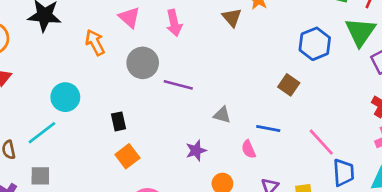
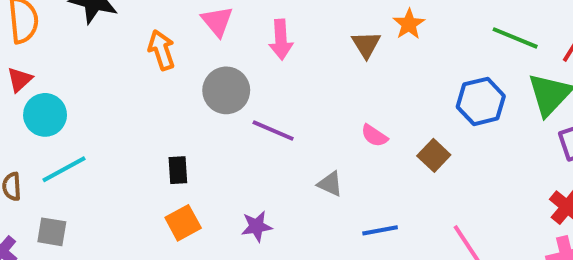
cyan circle: (65, 97) -> (45, 115), moved
blue line: (268, 129) -> (380, 230), moved, turned -30
pink semicircle: (249, 149) -> (374, 136), moved, turned -42
purple star: (196, 151) -> (257, 226), moved

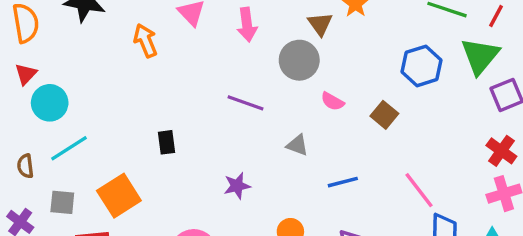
gray circle: (226, 90) -> (299, 60), moved
orange square: (183, 223) -> (119, 196), moved, size x1.4

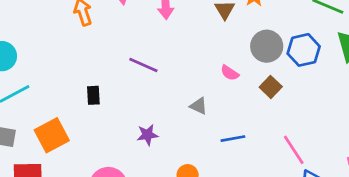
gray circle: (299, 60) -> (267, 46), moved
purple line: (245, 103) -> (143, 65), moved

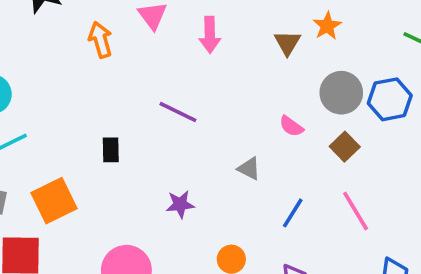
blue line: (233, 139) -> (293, 213), turned -50
pink line: (294, 150) -> (356, 211), moved

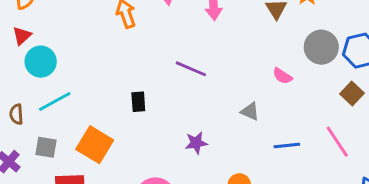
brown square: (345, 147) -> (352, 94), moved
orange square: (54, 201) -> (95, 145), turned -30
blue line: (293, 213) -> (287, 145), turned 55

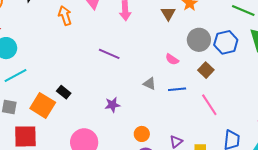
brown square: (352, 94) -> (206, 70), moved
black rectangle: (138, 102) -> (64, 92), moved, turned -48
blue line: (287, 145) -> (177, 89), moved

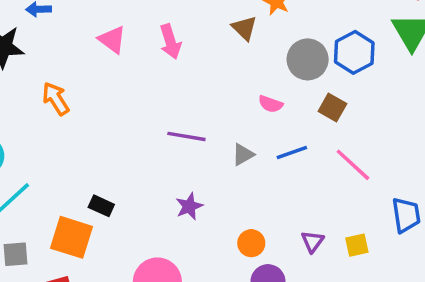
orange arrow: (65, 16) -> (56, 99), moved
purple line: (109, 54) -> (186, 136), moved
gray triangle: (150, 84) -> (243, 155), turned -40

